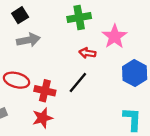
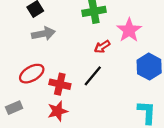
red arrow: (87, 53) -> (102, 47), turned -42
red ellipse: (17, 80) -> (32, 74), turned -45

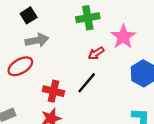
red ellipse: (32, 74) -> (20, 66), moved

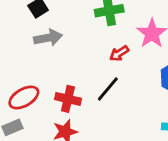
red ellipse: (20, 66) -> (24, 97), moved

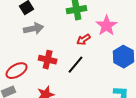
red cross: (68, 99) -> (48, 60), moved

